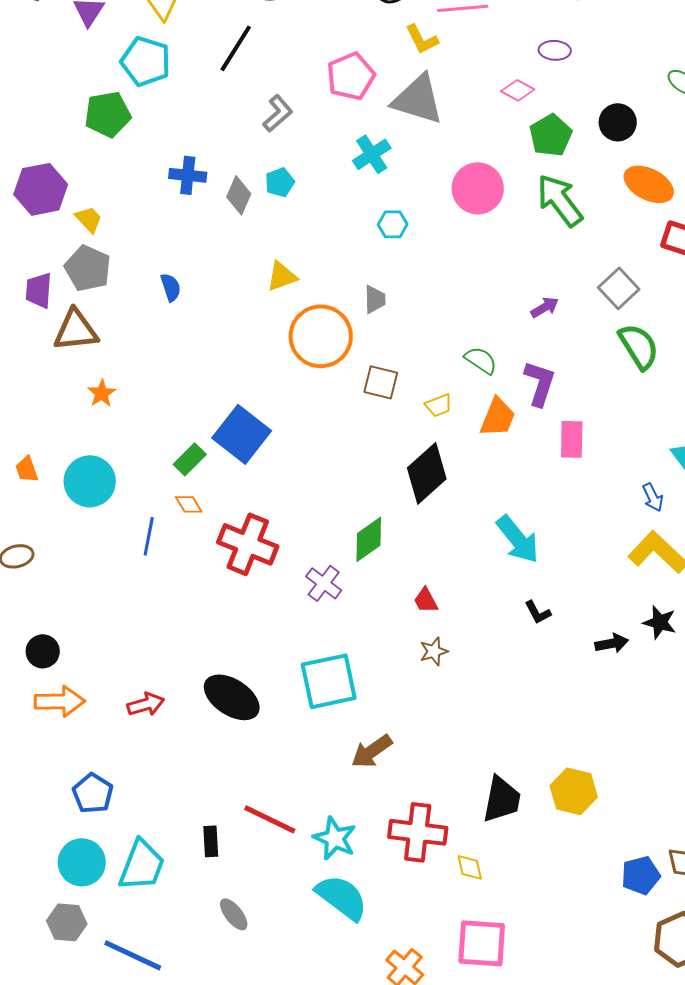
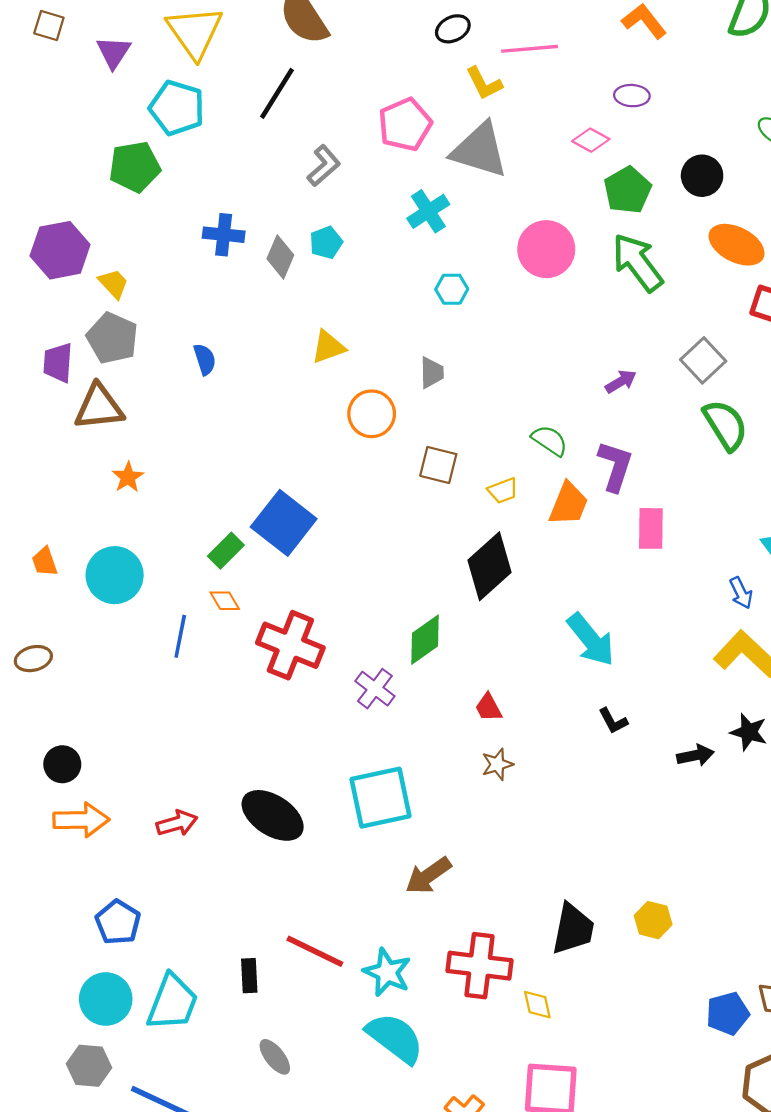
orange circle: (321, 336) -> (372, 414), size x0.7
yellow hexagon: (574, 791) -> (653, 920), size x0.7

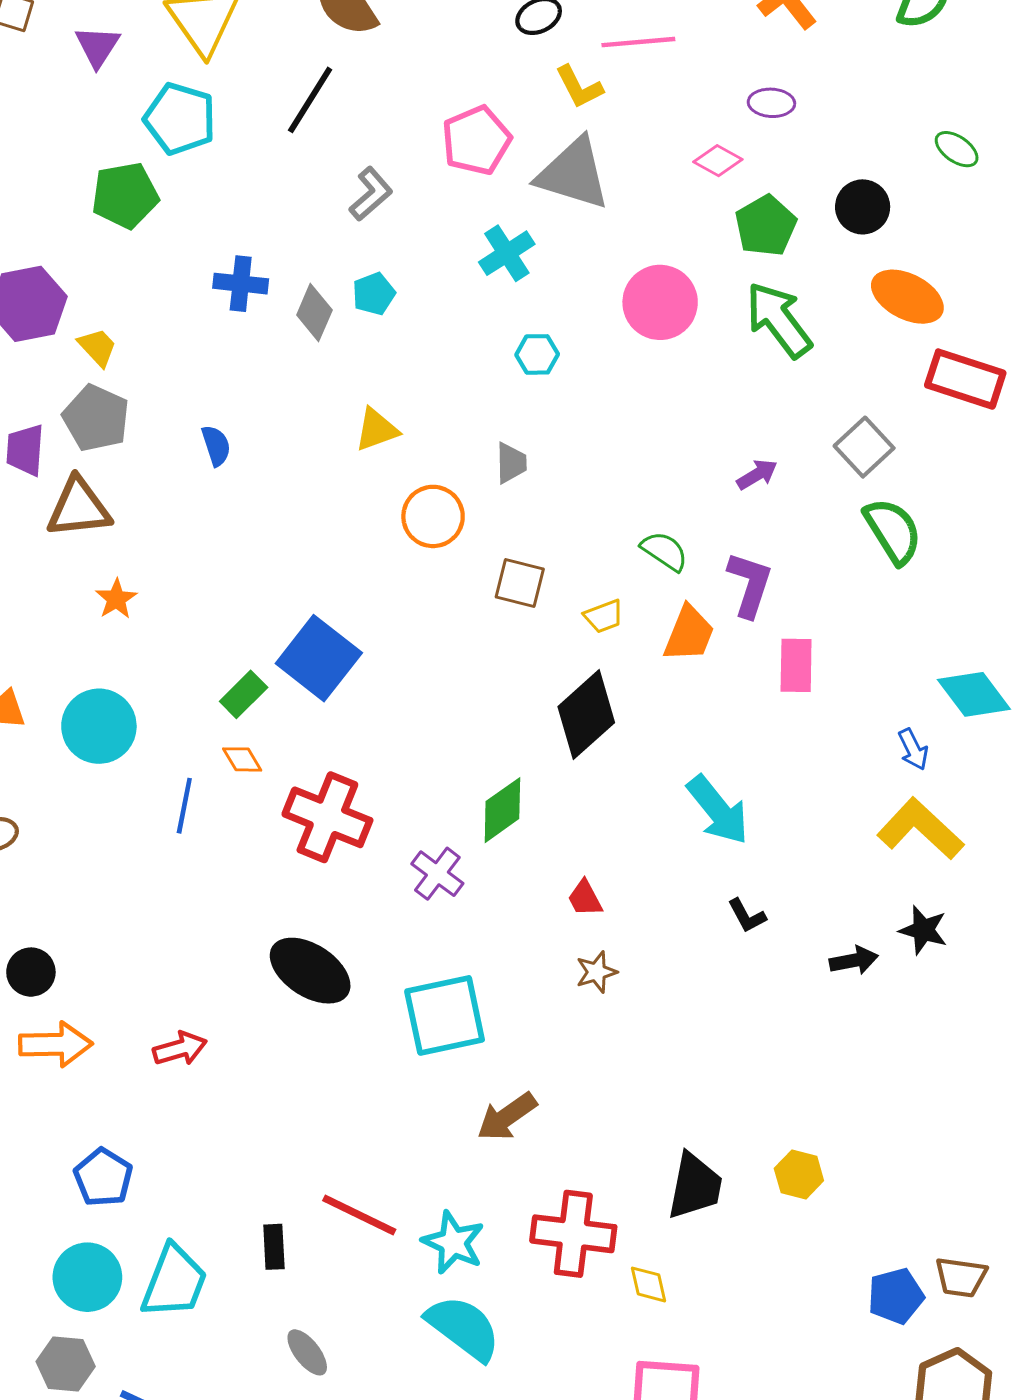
black ellipse: (273, 815) -> (310, 971), moved

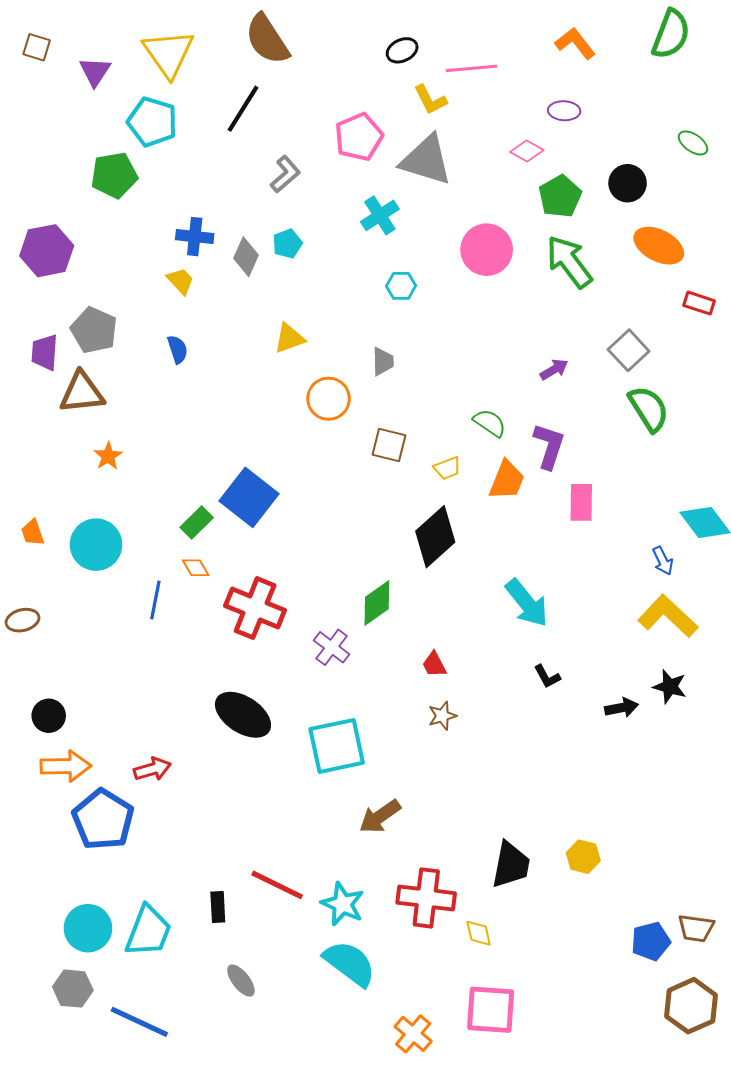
yellow trapezoid: (97, 347) -> (181, 281), moved
red rectangle: (965, 379) -> (699, 303), size x0.6
blue pentagon: (103, 1177) -> (103, 819), moved, size x1.5

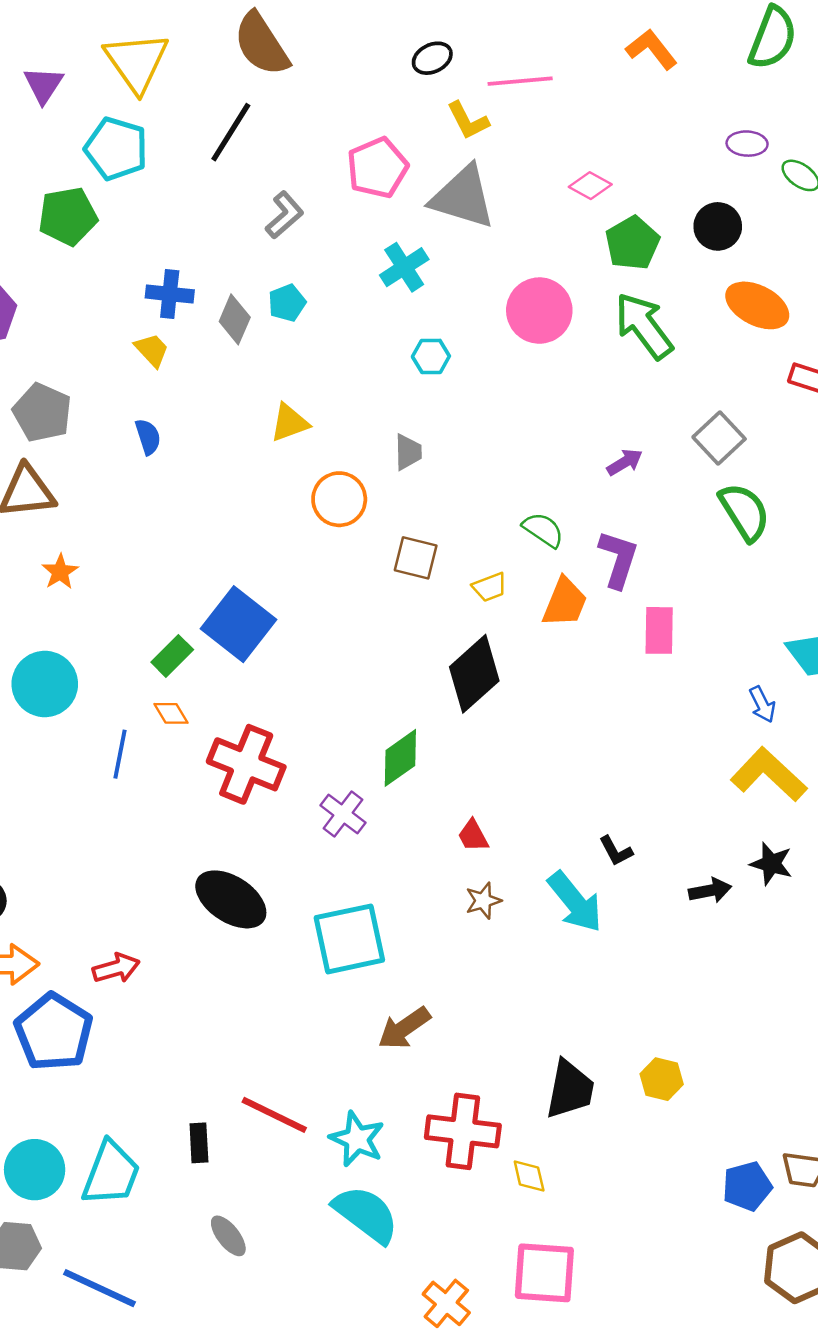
purple ellipse: (564, 111) -> (747, 144), moved
cyan arrow: (527, 603) -> (575, 902), moved

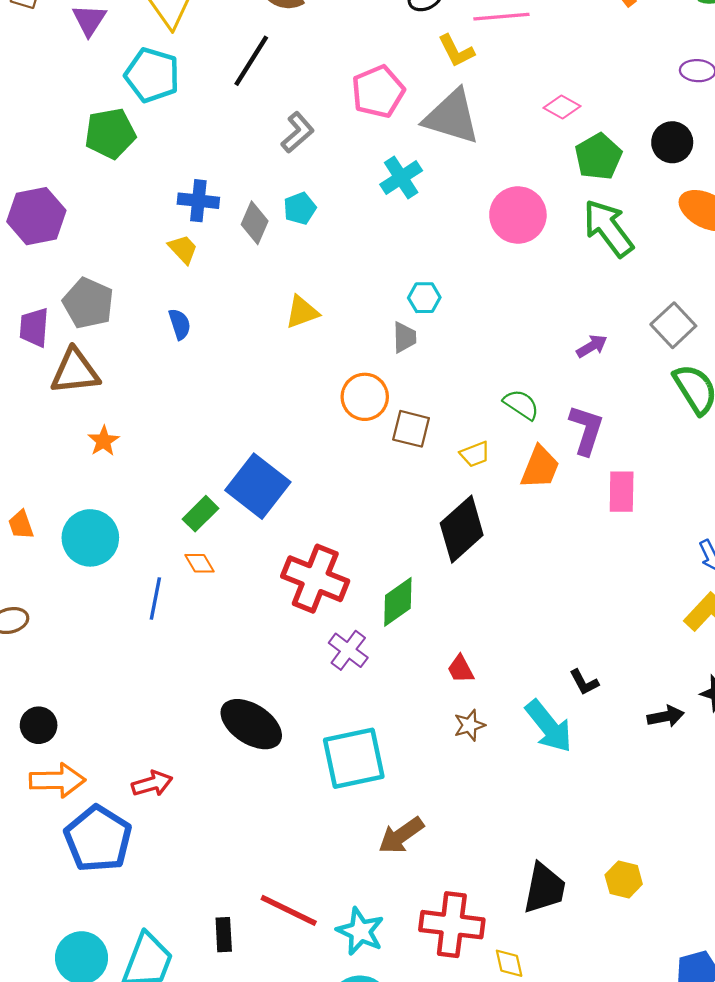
cyan hexagon: (431, 356) -> (424, 298), moved
orange circle: (339, 499) -> (365, 397), moved
red cross: (246, 764) -> (315, 579), moved

